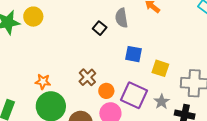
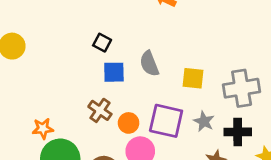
gray semicircle: (121, 18) -> (149, 64), moved
blue square: (133, 54) -> (114, 72), moved

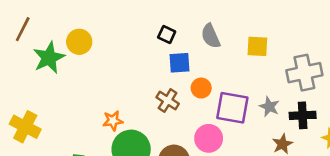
gray semicircle: (149, 64) -> (211, 36), moved
yellow square: (193, 78) -> (257, 46), moved
orange circle: (129, 123) -> (201, 88), moved

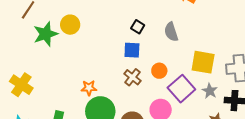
yellow square: (257, 46) -> (203, 62), moved, size x1.4
blue square: (180, 63) -> (132, 50), moved
purple square: (232, 108) -> (181, 89), turned 32

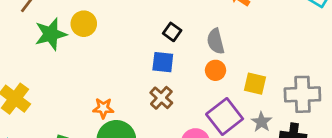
yellow square: (203, 62) -> (255, 84), size x0.7
orange circle: (159, 71) -> (215, 70), moved

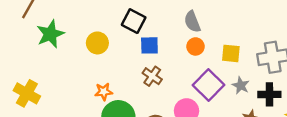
yellow circle: (84, 24) -> (97, 43), moved
black square: (172, 32) -> (134, 21), moved, size x1.5

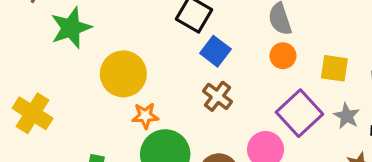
yellow circle: (97, 43) -> (123, 74), moved, size x1.4
blue square: (149, 45) -> (215, 51), turned 36

